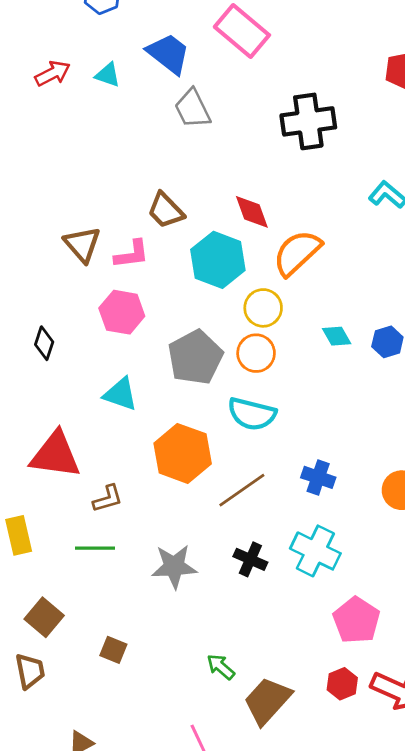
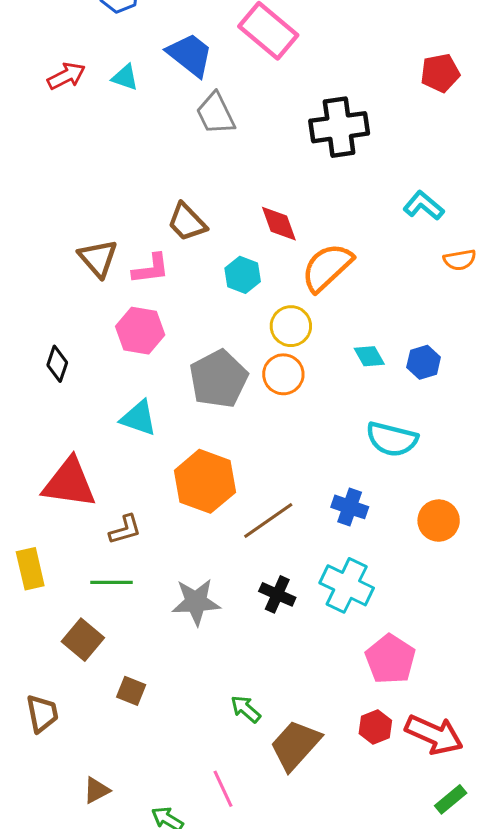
cyan hexagon: (218, 260) -> (243, 275), size x0.6
cyan semicircle: (252, 414) -> (392, 439), moved
brown square: (44, 617) -> (83, 640), moved

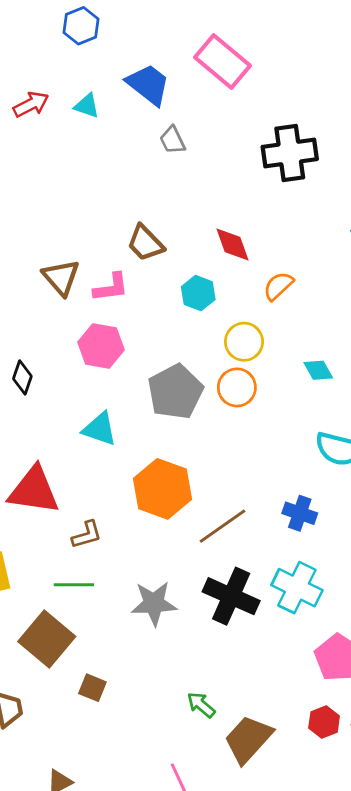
gray trapezoid: (216, 114) -> (173, 140), size x0.7
orange semicircle: (327, 267) -> (278, 286), size x0.6
black cross: (277, 594) -> (231, 596), size x1.6
brown square: (83, 640) -> (47, 639), size x1.4

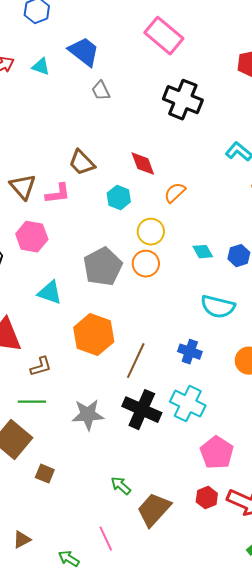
pink rectangle: (223, 61) -> (164, 36), moved
black cross: (290, 153) -> (183, 100), turned 30
pink hexagon: (101, 346) -> (32, 237), moved
brown line: (223, 526) -> (136, 361), turned -30

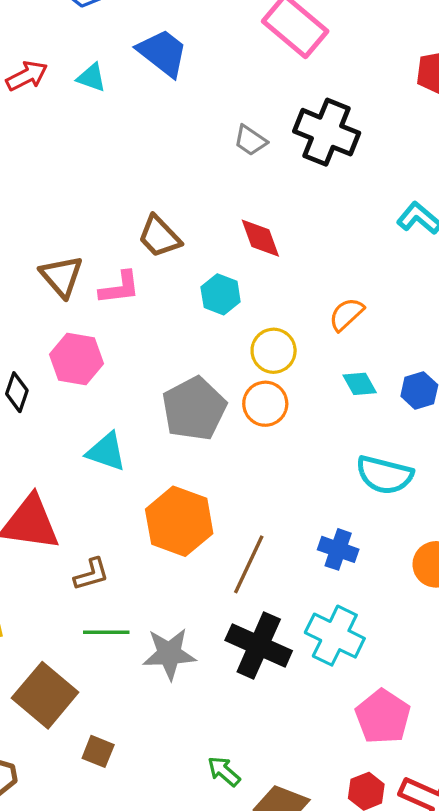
gray trapezoid: (101, 91) -> (250, 140), moved, turned -30
orange semicircle: (175, 193) -> (346, 314), moved
green line: (32, 402) -> (106, 632), moved

